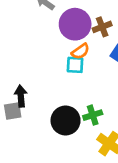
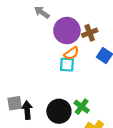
black arrow: (21, 96) -> (27, 110), moved
green cross: (93, 115) -> (82, 107), turned -35

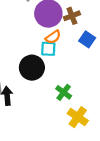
black circle: (59, 111) -> (32, 68), moved

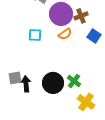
cyan square: (48, 49) -> (35, 35), moved
black circle: (32, 68) -> (53, 83), moved

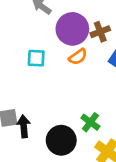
black circle: (53, 83) -> (61, 140), moved

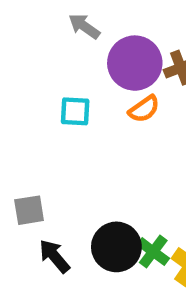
green cross: (90, 122) -> (153, 252), moved
black arrow: (24, 126) -> (54, 256), moved, turned -35

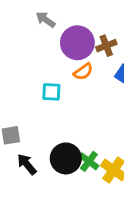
cyan square: (75, 111) -> (51, 92), moved

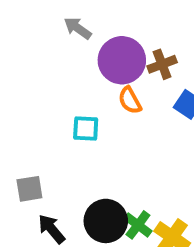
orange semicircle: (83, 72) -> (130, 100), turned 96

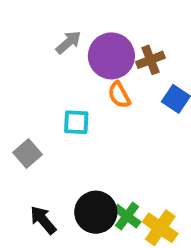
gray arrow: (78, 28) -> (68, 42), moved, turned 104
gray square: (29, 189) -> (27, 154), moved, turned -32

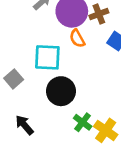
cyan square: (76, 122) -> (47, 57), size x1.5
black circle: (96, 212) -> (61, 91), moved

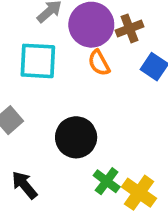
cyan square: (47, 57) -> (38, 61), moved

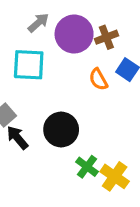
orange semicircle: (99, 63) -> (98, 79), moved
black arrow: (24, 185) -> (17, 138), moved

